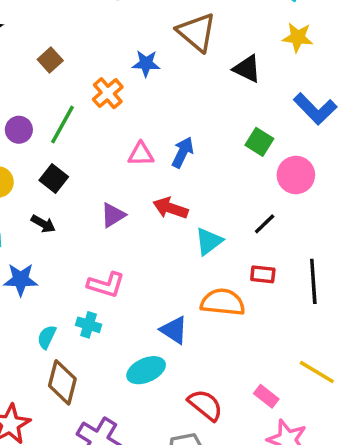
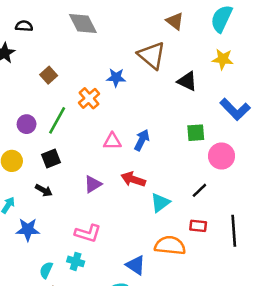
green square: (259, 142) -> (196, 133), turned -36
black square: (54, 178) -> (51, 158), turned 30

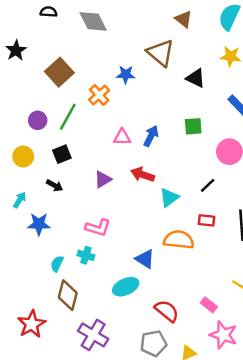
black semicircle: (24, 26) -> (49, 12), moved
brown square: (49, 75) -> (59, 72), size x1.6
green square: (196, 133) -> (193, 126), moved

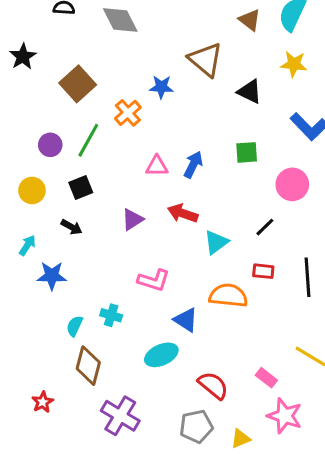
brown triangle: (184, 19) -> (250, 20), moved
pink L-shape: (98, 228) -> (154, 280), moved
red star: (32, 324) -> (43, 402), size x0.6

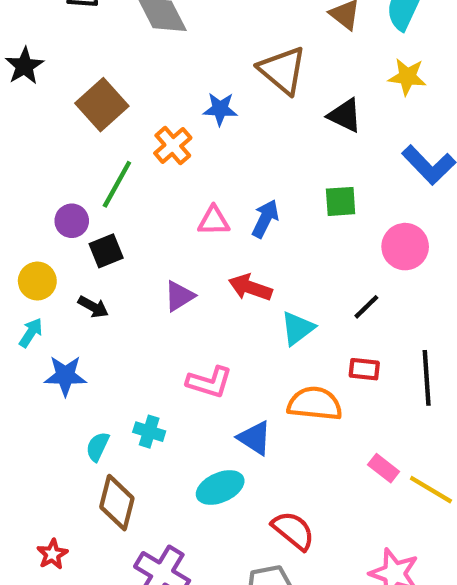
purple circle: (50, 145) -> (72, 221), moved
yellow circle: (32, 190) -> (37, 281), moved
pink rectangle: (266, 378) -> (384, 468), moved

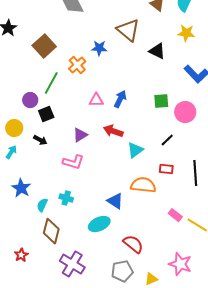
green square: (341, 201) -> (161, 101), moved
blue star: (65, 376) -> (21, 188), moved, turned 30
pink L-shape: (209, 382) -> (73, 162), moved

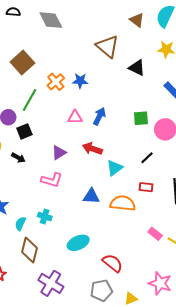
blue star: (99, 48) -> (80, 81), moved
blue triangle: (115, 201) -> (91, 196), moved, turned -30

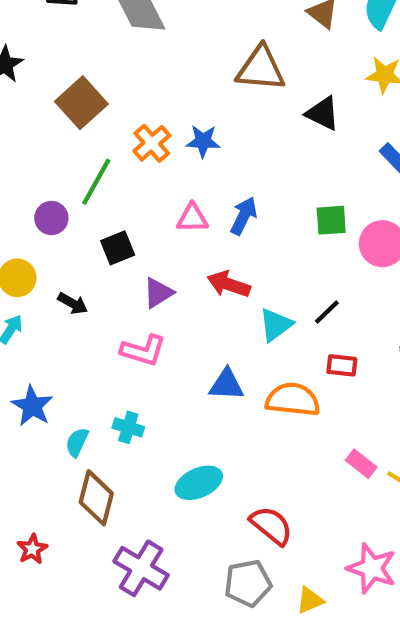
brown triangle: (107, 46) -> (261, 69), turned -35
black square: (24, 131) -> (118, 248), moved
black line: (147, 158) -> (327, 312), moved

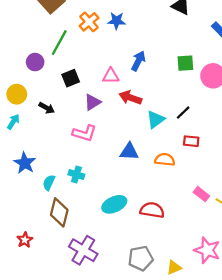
pink triangle: (192, 218) -> (111, 76), moved
orange semicircle: (293, 400) -> (165, 160), size x0.7
red semicircle: (271, 526) -> (152, 210), moved, turned -30

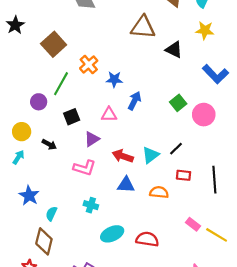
blue star: (117, 21) -> (114, 79), moved
green square: (185, 63) -> (178, 103), turned -35
red arrow: (130, 98) -> (123, 156), moved
cyan cross: (76, 175) -> (91, 205), moved
brown diamond: (59, 212) -> (44, 241), moved

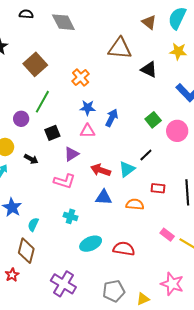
orange cross: (89, 64) -> (81, 78), moved
blue star: (114, 79) -> (88, 108), moved
black line: (176, 149) -> (146, 155), moved

